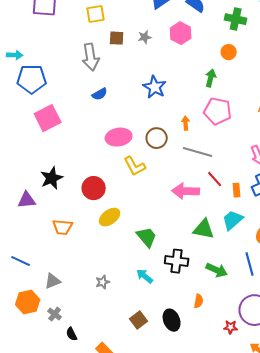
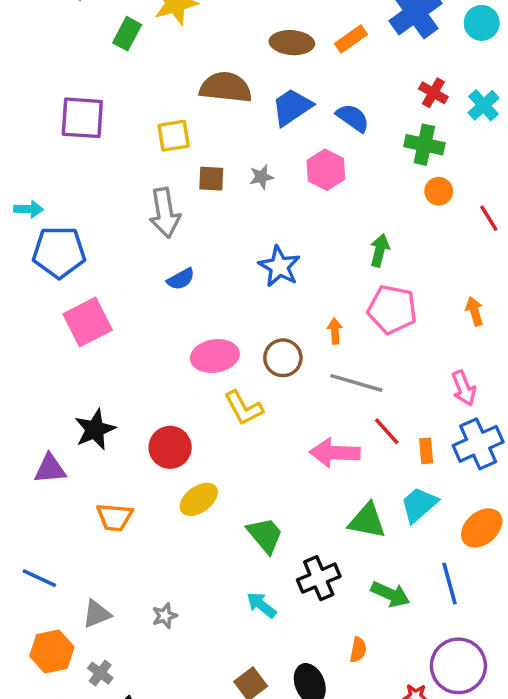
orange circle: (229, 52) -> (439, 191), moved
black cross: (177, 261) -> (319, 578), turned -30
gray star: (103, 282) -> (165, 616), moved

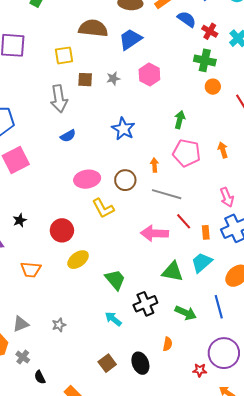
blue semicircle: (353, 118) -> (187, 19), moved
orange arrow: (475, 311) -> (223, 150), moved
black star: (95, 429) -> (20, 220), size x0.6

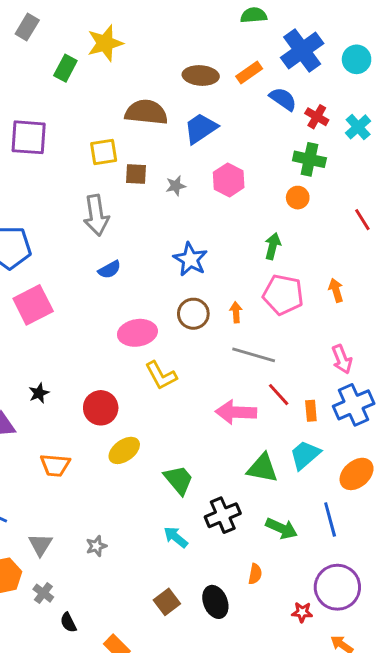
brown square: (85, 80) -> (136, 174), moved
orange circle: (213, 87) -> (298, 198), moved
brown circle: (125, 180) -> (193, 314), moved
gray triangle: (21, 324) -> (40, 545), turned -36

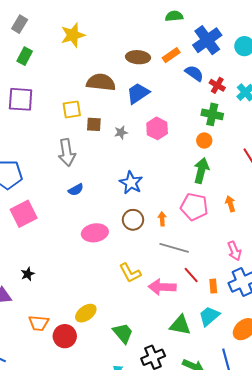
green rectangle: (65, 68) -> (25, 56), moved
green arrow: (273, 246) -> (201, 171), moved, size x1.4
yellow L-shape: (161, 375) -> (130, 273), moved
red circle: (101, 408) -> (65, 336), moved

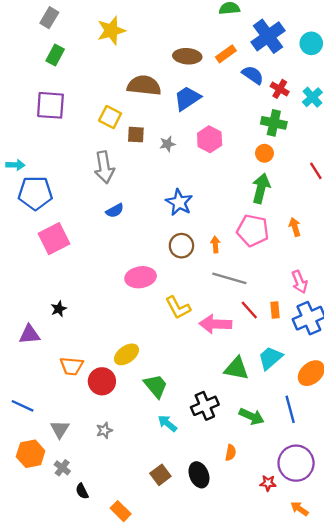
yellow square: (72, 109) -> (110, 117), turned 36
pink ellipse: (95, 233) -> (141, 277), moved
orange rectangle: (213, 286) -> (275, 310), moved
green trapezoid: (123, 333) -> (156, 386), moved

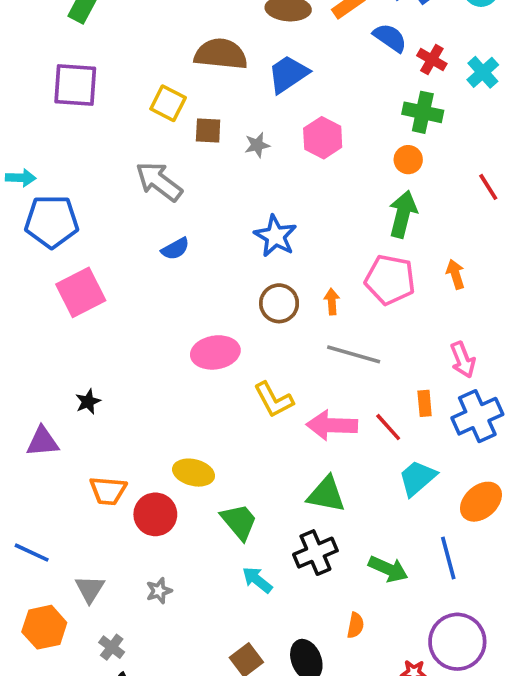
gray arrow: (104, 167) -> (159, 181), turned 136
red line: (249, 310) -> (388, 427), moved
yellow ellipse: (126, 354) -> (194, 473), turned 50
green triangle: (236, 368) -> (326, 494), moved
gray cross: (62, 468) -> (112, 647), moved

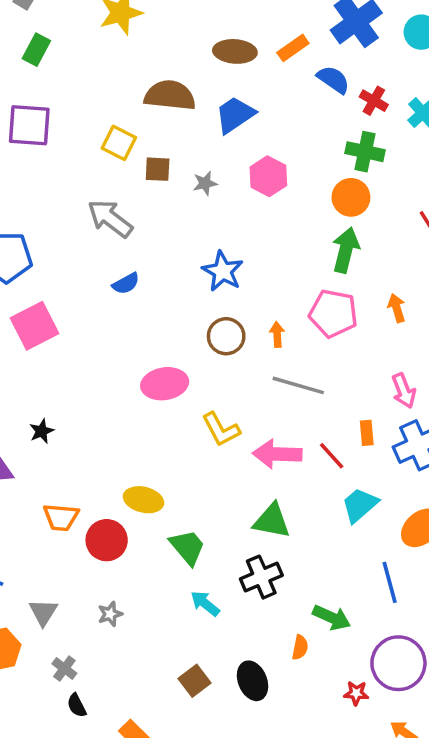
orange circle: (408, 160) -> (351, 197), size x1.4
green arrow: (388, 569) -> (332, 618), moved

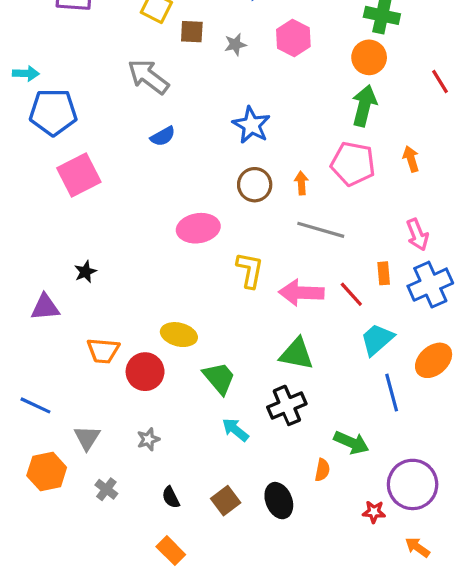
yellow L-shape: (221, 429) -> (250, 270), turned -141
blue line: (390, 582) -> (392, 393), moved
black semicircle: (77, 705) -> (171, 497), moved

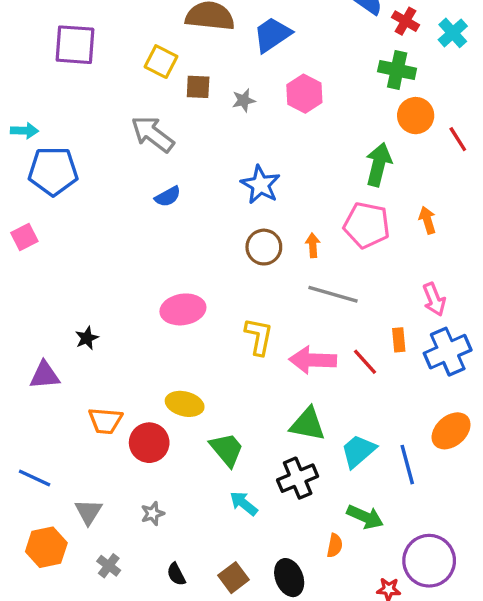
orange circle: (369, 57) -> (416, 116), moved
pink square: (79, 175) -> (24, 237), moved, size x0.6
pink ellipse: (198, 228) -> (183, 309), moved
cyan trapezoid: (377, 339) -> (358, 451), moved

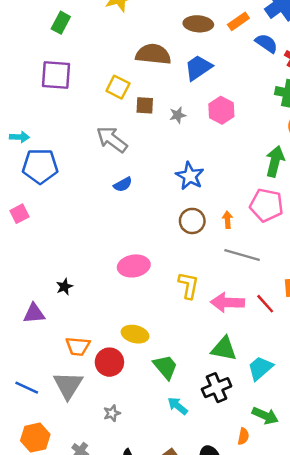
gray triangle: (88, 512) -> (68, 385), moved, size x1.5

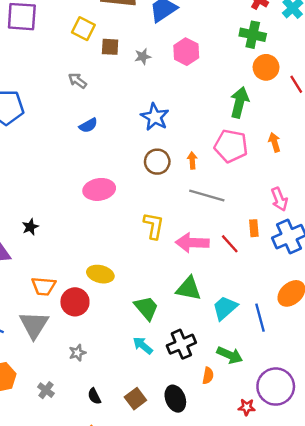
gray arrow: (112, 139) -> (77, 81), size x0.6
pink ellipse: (134, 266) -> (99, 189), moved
green trapezoid: (165, 367) -> (146, 308), moved
black cross: (217, 388) -> (181, 344), moved

